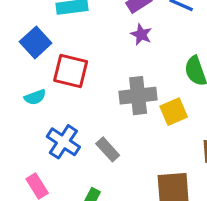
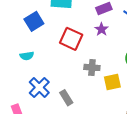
red square: (71, 71) -> (71, 39), moved
gray cross: (138, 96) -> (92, 67), size x0.7

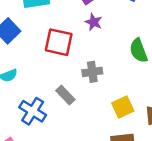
yellow square: (112, 82) -> (123, 107), moved
gray rectangle: (66, 98) -> (65, 95), moved

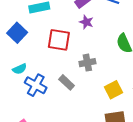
blue cross: (33, 111) -> (36, 85), moved

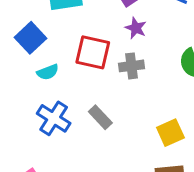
gray cross: (87, 63) -> (131, 66), moved
cyan semicircle: (20, 69) -> (48, 72), moved

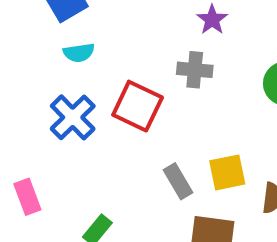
red square: (93, 52) -> (138, 106), moved
gray rectangle: (100, 117) -> (178, 181), moved

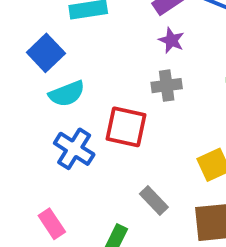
cyan semicircle: (79, 53) -> (67, 94), size x1.4
gray rectangle: (178, 181) -> (154, 200), moved

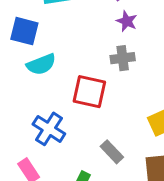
blue square: (46, 53) -> (24, 31), turned -32
blue cross: (74, 149) -> (49, 129), moved

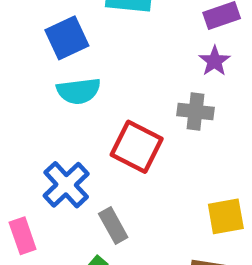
blue square: (24, 31) -> (67, 38), turned 36
gray rectangle: (112, 152) -> (113, 225), moved

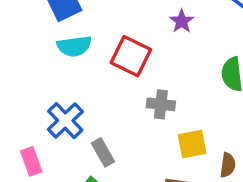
gray cross: (196, 111) -> (161, 104), moved
red square: (137, 147) -> (131, 56), moved

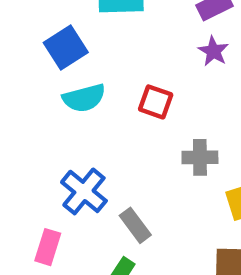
red square: (131, 56) -> (156, 102), size x0.7
pink rectangle: (31, 161) -> (48, 247), turned 44

